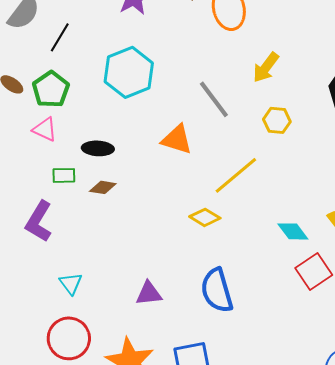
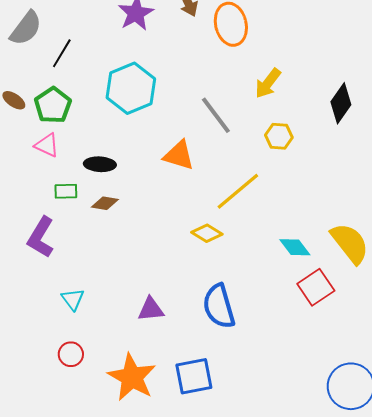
red circle: (69, 338) -> (71, 354), size x0.6

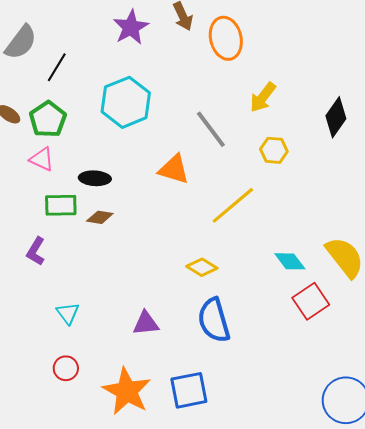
green rectangle: (66, 191) -> (61, 205), size x1.4
yellow diamond: (207, 233) -> (202, 267), moved
purple L-shape: (41, 237) -> (36, 251), size x0.7

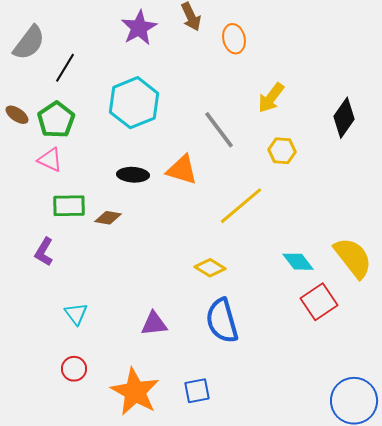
orange ellipse: (226, 38) -> (234, 39), size x0.7
black ellipse: (95, 178) -> (133, 175), moved
blue square: (189, 390) -> (197, 391), size x0.7

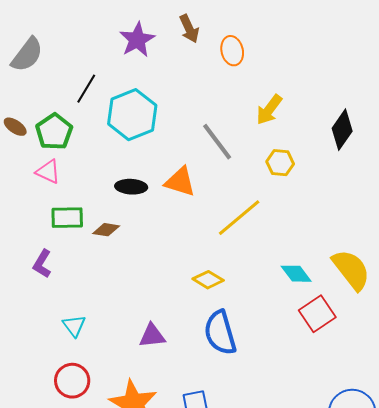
black line: (65, 68) -> (86, 89), moved
red circle: (74, 369) -> (72, 381), size x1.4

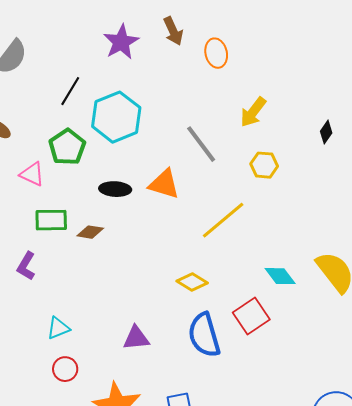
black diamond: (342, 130) -> (326, 132), size x0.6
green pentagon: (54, 132) -> (67, 147), moved
red square: (317, 314) -> (251, 316), moved
cyan triangle: (74, 326) -> (58, 328), turned 45
red circle: (72, 381) -> (65, 369), moved, size x0.7

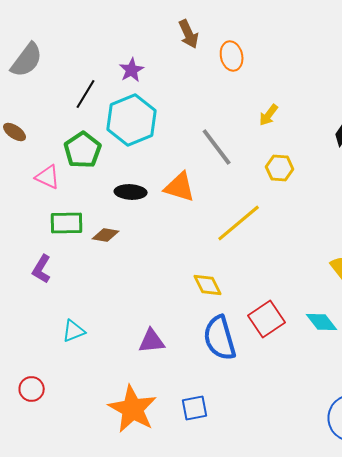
purple star: (121, 42) -> (132, 70), moved, size x0.7
yellow arrow: (253, 112) -> (269, 115), size x0.7
cyan diamond: (280, 276) -> (322, 322), moved
yellow diamond: (192, 282) -> (208, 285), turned 32
red circle: (65, 369) -> (32, 389), moved

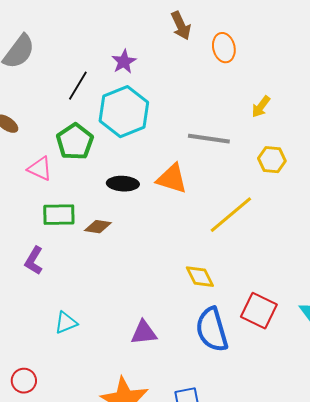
gray line: (217, 147) -> (209, 139), turned -45
red square: (267, 319) -> (259, 311), turned -30

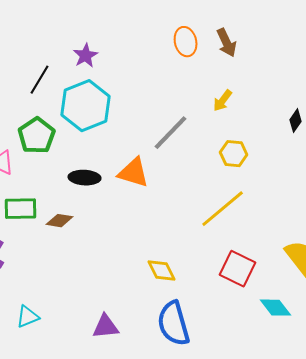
brown arrow: (181, 26) -> (227, 43), moved
gray line: (209, 139) -> (171, 133), turned -54
yellow line: (231, 215) -> (223, 209), moved
red square: (259, 311) -> (238, 269), moved

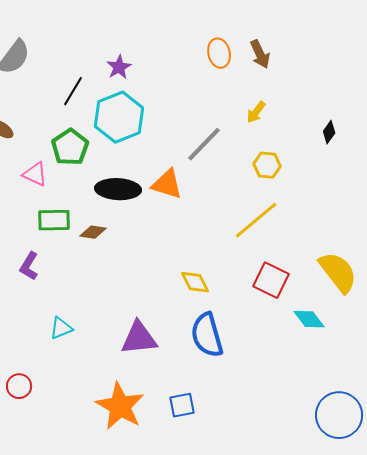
black ellipse: (85, 178) -> (118, 189), size x1.4
purple triangle: (106, 327) -> (139, 338), size x1.4

